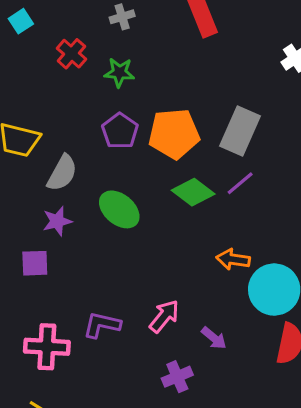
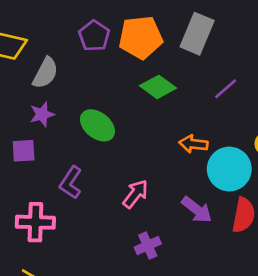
purple line: (240, 183) -> (226, 89), moved
green ellipse: (119, 209) -> (97, 125), moved
purple L-shape: (102, 325) -> (71, 183), moved, turned -68
purple arrow: (214, 338) -> (197, 210), moved, size x1.4

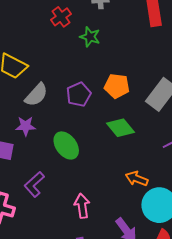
purple pentagon: (94, 36) -> (79, 94), moved
orange pentagon: (141, 37) -> (117, 86), size x0.7
pink arrow: (135, 194) -> (82, 206), turned -60

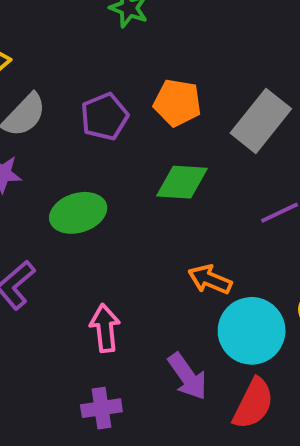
green diamond: (120, 128) -> (182, 182), turned -48
green ellipse: (66, 145) -> (78, 213), turned -72

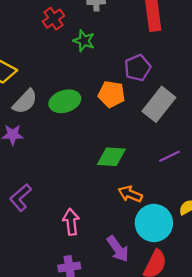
purple pentagon: (104, 117) -> (138, 68), moved
green diamond: (182, 182) -> (111, 157), moved
green ellipse: (78, 213) -> (65, 101), moved

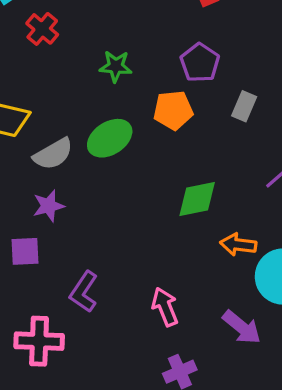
red cross: (53, 19) -> (42, 29), moved
green star: (84, 41) -> (116, 66), moved
gray semicircle: (25, 102) -> (53, 154), turned 32
gray rectangle: (159, 104) -> (244, 106), size x0.6

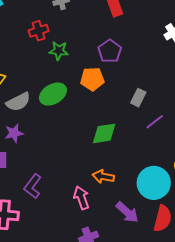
red cross: (42, 29) -> (39, 31), moved, turned 30
gray rectangle: (244, 106) -> (138, 98), moved
orange arrow: (238, 245) -> (103, 177), moved

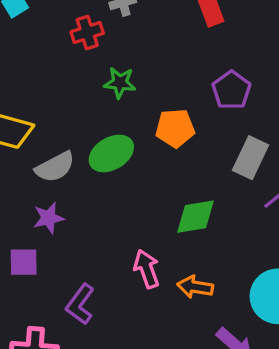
red cross: (39, 31) -> (87, 32), moved
purple pentagon: (110, 51) -> (231, 90), moved
gray rectangle: (138, 98) -> (250, 158), size x1.4
pink arrow: (81, 198) -> (147, 269), moved

